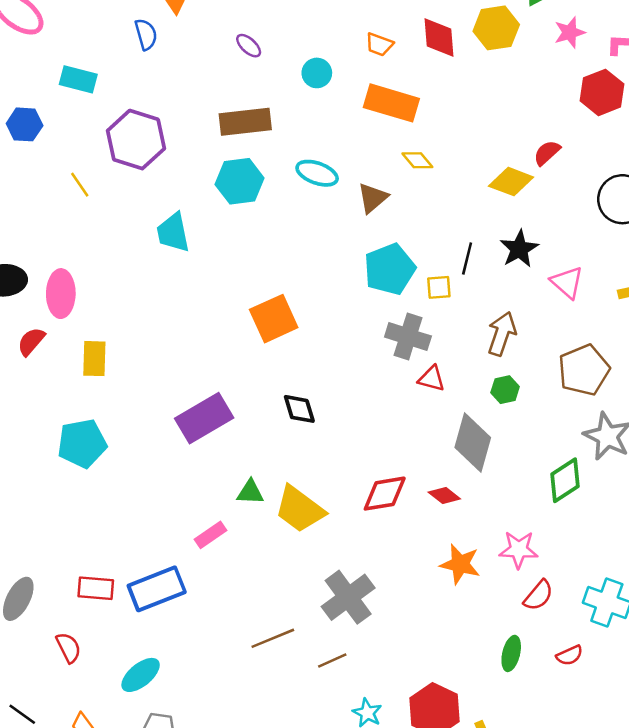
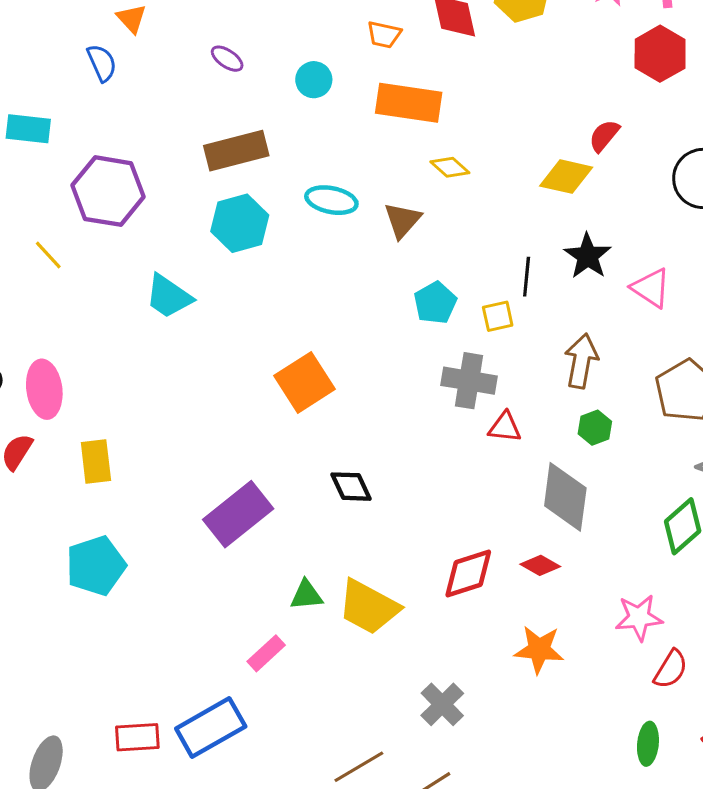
cyan trapezoid: (173, 233) -> (169, 296), turned -36
cyan pentagon: (390, 269) -> (435, 303), size x0.7
orange star: (460, 564) -> (539, 650), moved
gray cross: (348, 597) -> (442, 704), size x0.7

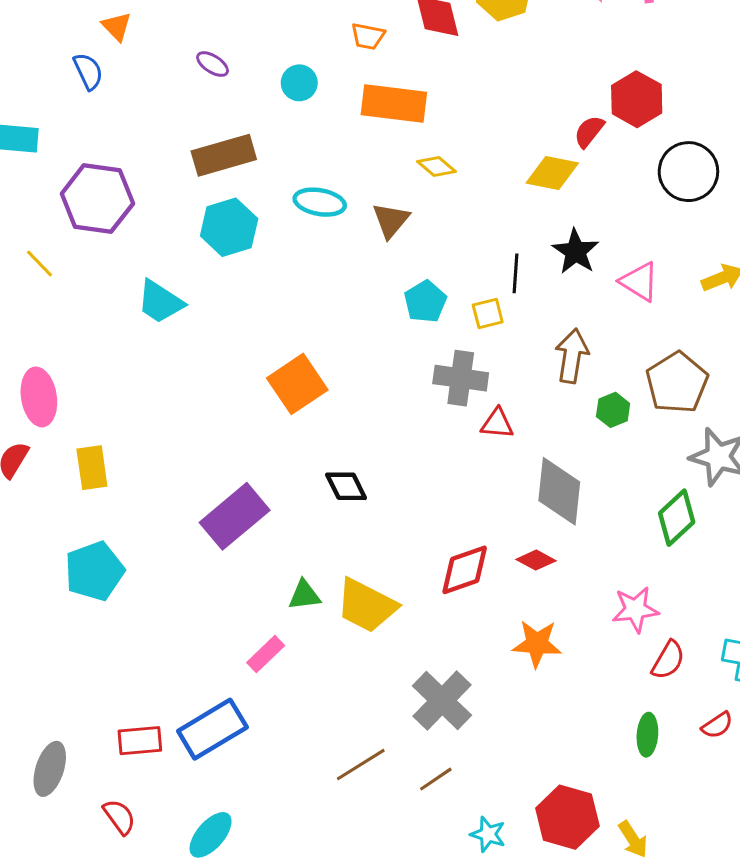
red hexagon: (660, 54) -> (637, 99), moved
green hexagon: (595, 428) -> (613, 410), moved
gray cross: (442, 704) -> (442, 701), size x1.4

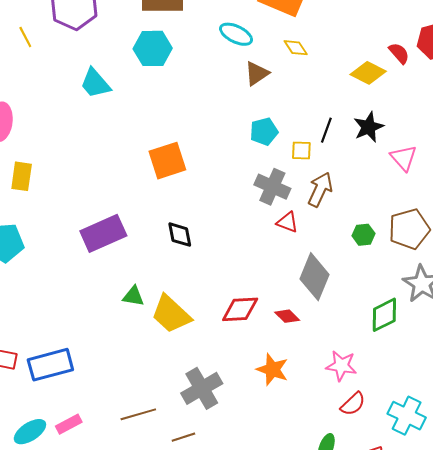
red semicircle: (589, 132) -> (399, 53), turned 85
cyan ellipse: (320, 202) -> (236, 34), moved
brown arrow: (572, 356) -> (320, 190), moved
pink rectangle: (266, 654) -> (69, 424), moved

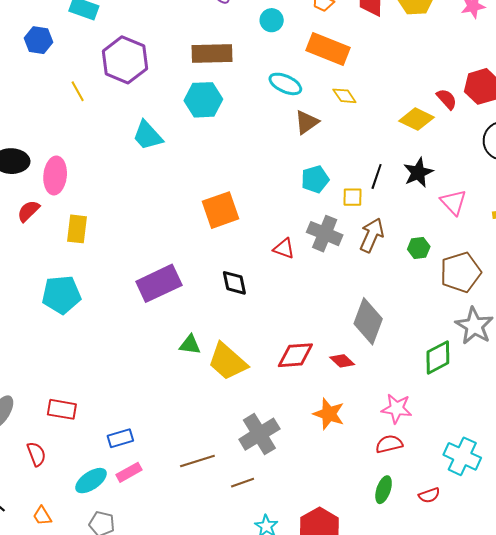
red triangle: (287, 222) -> (284, 249), moved
green hexagon: (364, 235) -> (419, 248), moved
blue rectangle: (50, 365) -> (120, 438), moved, size x0.6
red semicircle: (353, 404) -> (389, 444), moved, turned -148

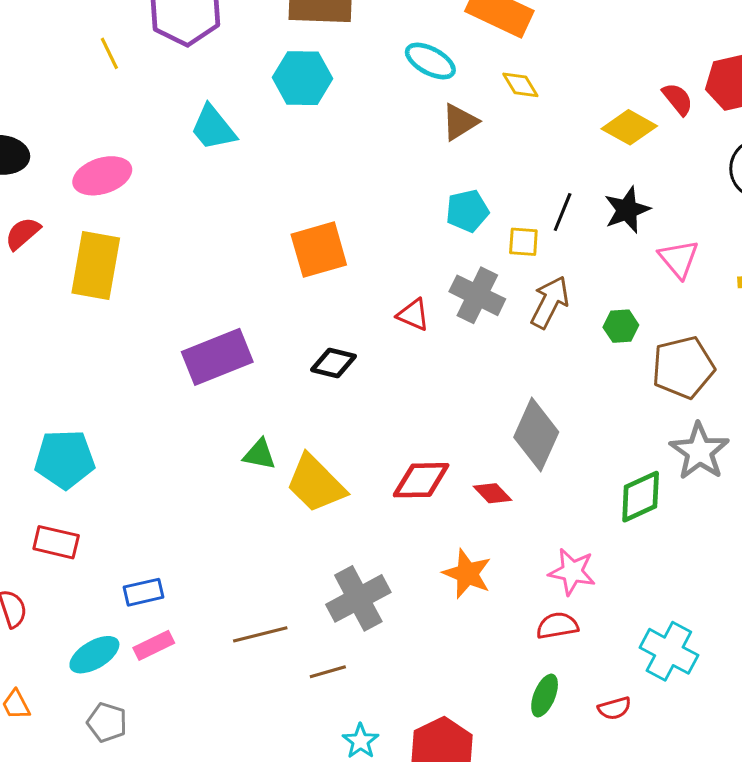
pink ellipse: (55, 175) -> (102, 176), moved, turned 63
yellow rectangle: (77, 229) -> (96, 265), size x1.5
black diamond: (234, 283) -> (333, 363), turned -68
cyan pentagon: (61, 295) -> (65, 459), moved

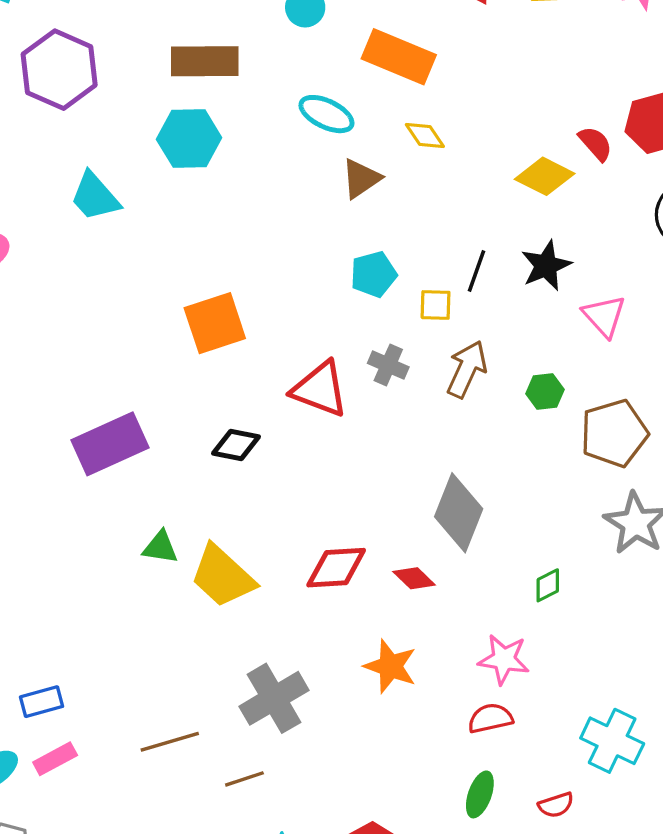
gray cross: (477, 295) -> (388, 365), size x0.7
red triangle: (413, 315) -> (320, 389), size x1.6
green diamond: (641, 497) -> (548, 585), moved, size x0.6

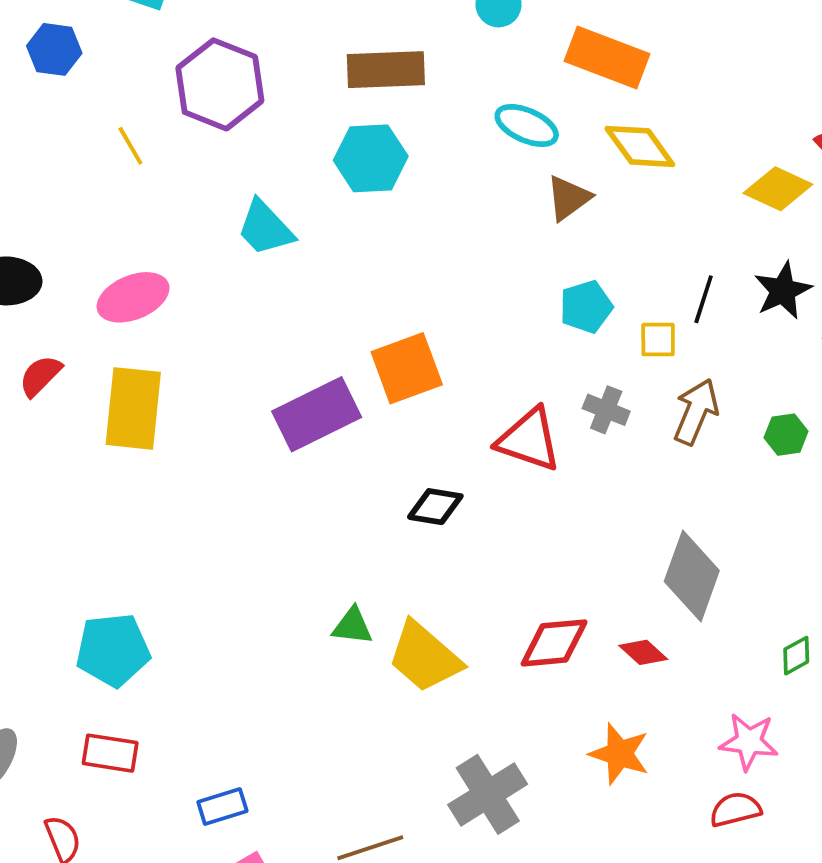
yellow diamond: (425, 136) -> (640, 146), size x1.5
purple rectangle: (110, 444) -> (317, 414), moved

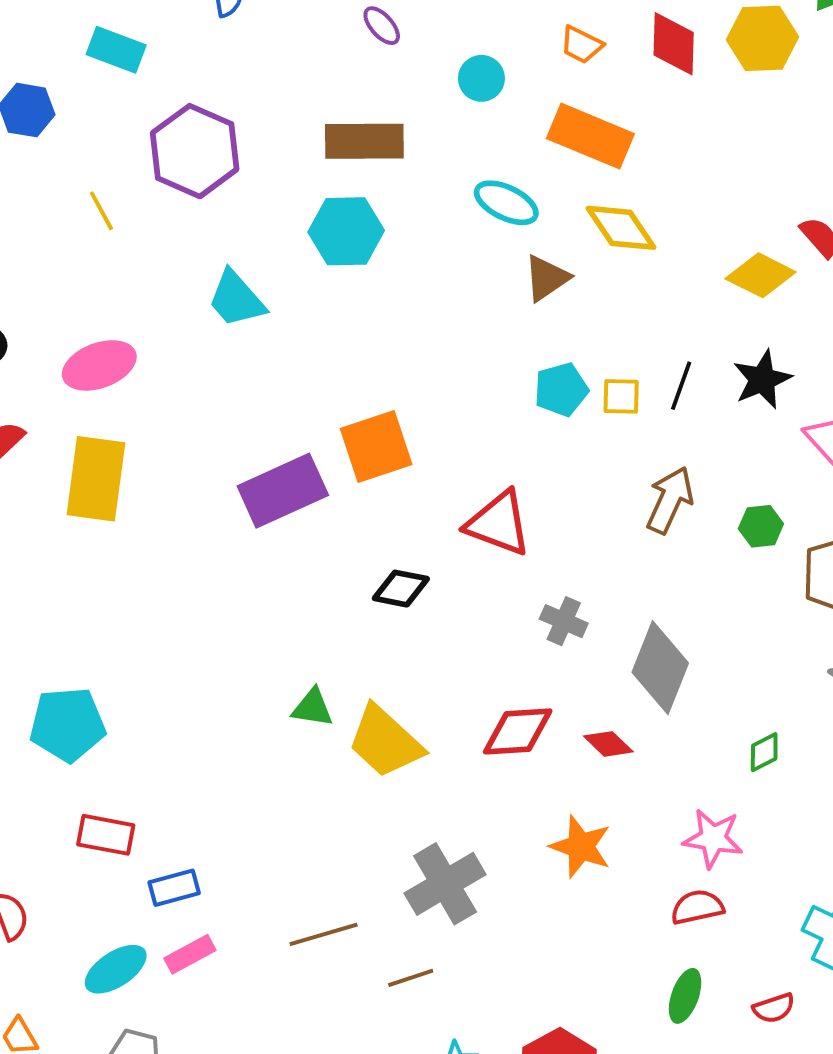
yellow square: (658, 340) -> (621, 396), moved
gray cross: (606, 410) -> (564, 621), moved
red rectangle: (110, 753) -> (106, 835), moved

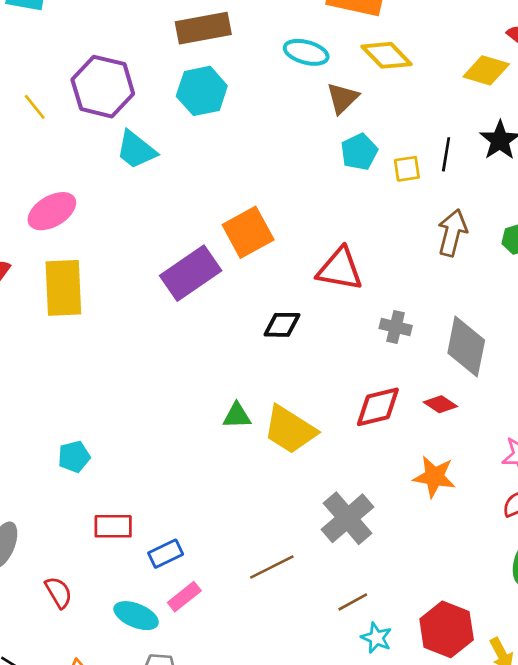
purple hexagon: (195, 151) -> (103, 87), moved
cyan pentagon: (561, 389) -> (359, 152), moved
cyan pentagon: (68, 724) -> (74, 457), size x0.6
cyan ellipse: (116, 969) -> (136, 616), turned 66
brown line: (411, 978) -> (353, 602), moved

